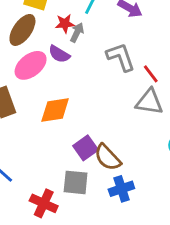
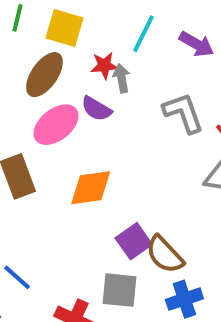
gray arrow: (77, 33) -> (122, 78), turned -36

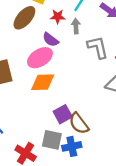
gray arrow: (122, 78) -> (76, 26), moved
pink ellipse: (56, 125) -> (40, 58), moved
blue cross: (184, 299) -> (72, 146), moved

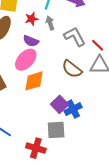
brown semicircle: (79, 123) -> (72, 69), moved
blue cross: (72, 146) -> (73, 109), moved

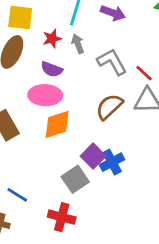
pink ellipse: (26, 60) -> (45, 95), turned 50
brown semicircle: (72, 69) -> (109, 107), turned 100
gray square: (56, 130) -> (75, 179), moved, turned -30

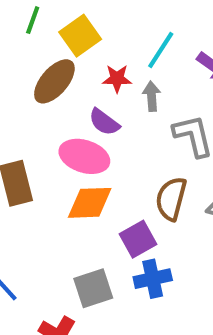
yellow square: (20, 18) -> (80, 36), turned 32
brown semicircle: (109, 107) -> (171, 199), turned -48
purple square: (93, 156) -> (138, 239), moved

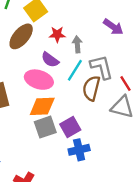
cyan line: (161, 50) -> (75, 70), moved
brown semicircle: (171, 199) -> (91, 88), moved
gray square: (93, 288) -> (45, 127), moved

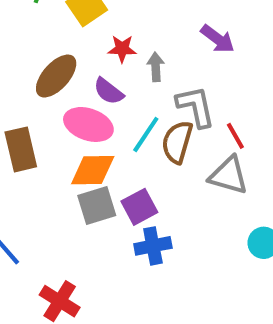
brown ellipse: (21, 36) -> (56, 76), moved
cyan line: (75, 70) -> (146, 135), moved

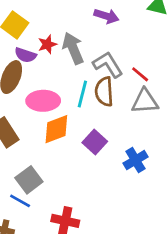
gray arrow: (156, 67) -> (73, 48), size x1.6
purple semicircle: (109, 91) -> (25, 55), moved
gray square: (97, 206) -> (29, 180), moved
blue cross: (153, 246) -> (136, 160), moved

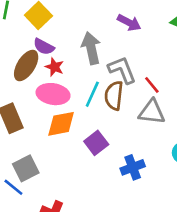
red star: (47, 44) -> (54, 67), moved, turned 30

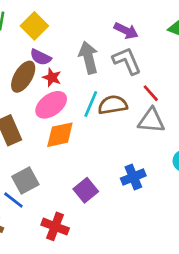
gray L-shape: (122, 70) -> (127, 61), moved
pink ellipse: (53, 94) -> (51, 105), turned -44
brown semicircle: (114, 96) -> (113, 105), turned 76
purple square: (96, 143) -> (86, 190), moved

